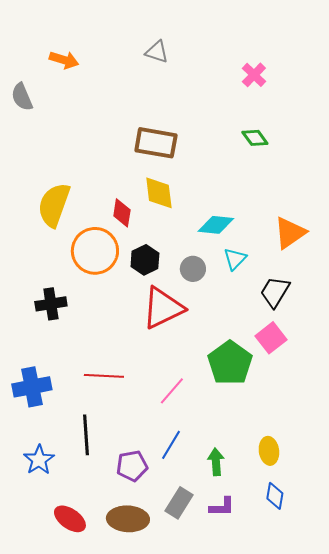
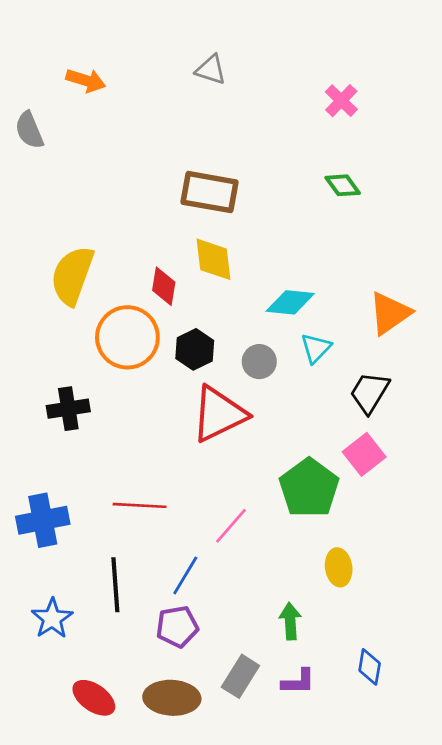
blue line: (171, 445) -> (185, 575), moved
yellow ellipse: (269, 451) -> (339, 567), moved

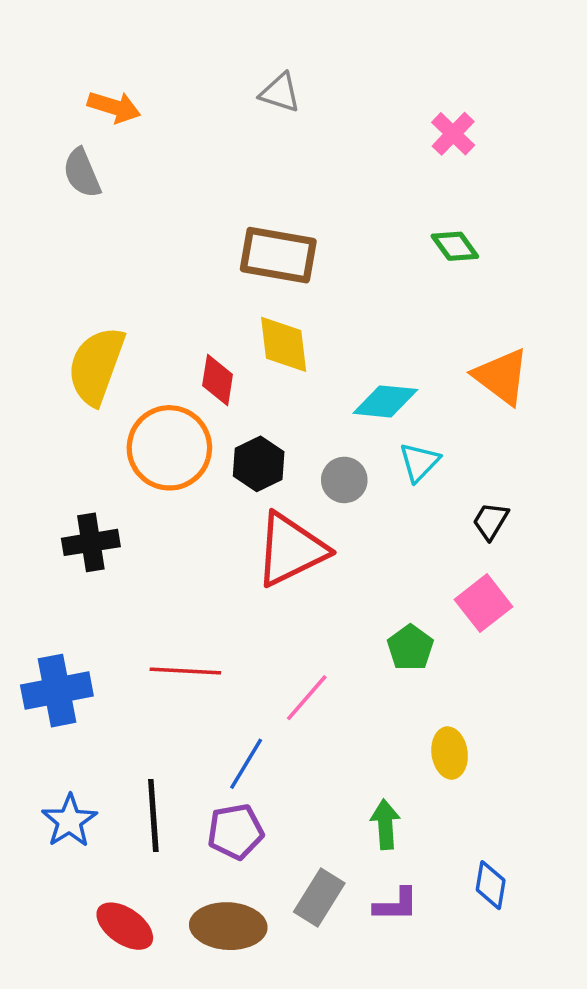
gray semicircle: (29, 130) -> (82, 173), moved
orange triangle: (390, 313) -> (501, 376), moved, turned -48
black trapezoid: (370, 392) -> (491, 521), size x0.7
green pentagon: (309, 488) -> (410, 648), size x0.6
black line: (115, 585) -> (153, 815), moved

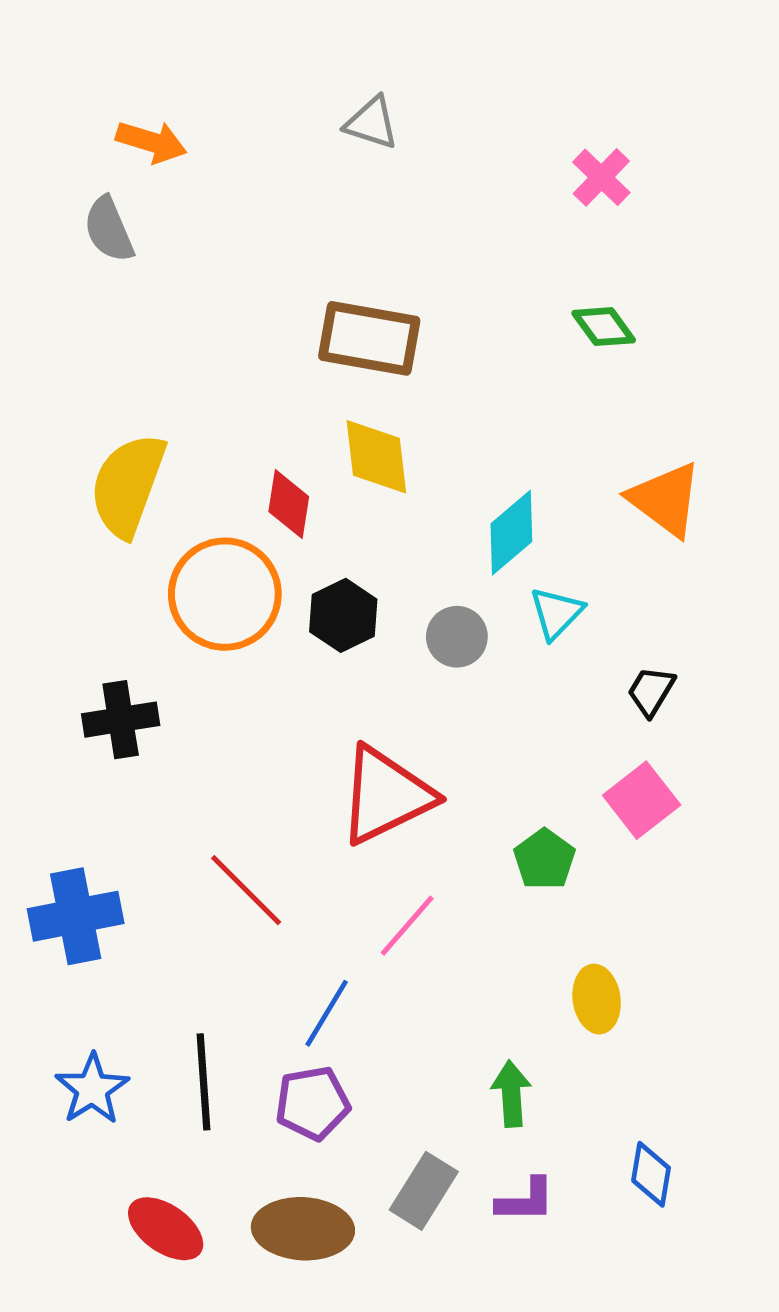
cyan diamond: (385, 401) -> (511, 533), turned -46
red triangle: (291, 550) -> (386, 795), moved
red line: (185, 671) -> (246, 890), turned 42

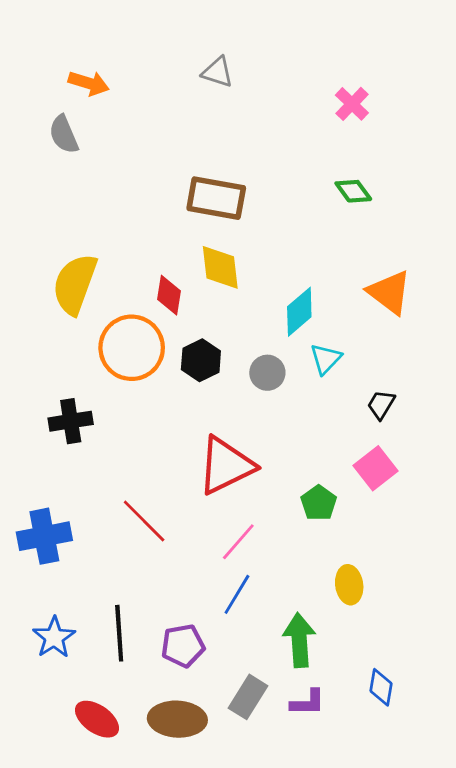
blue line: (327, 1013) -> (237, 594), moved
green arrow: (511, 1094) -> (299, 640), size x1.4

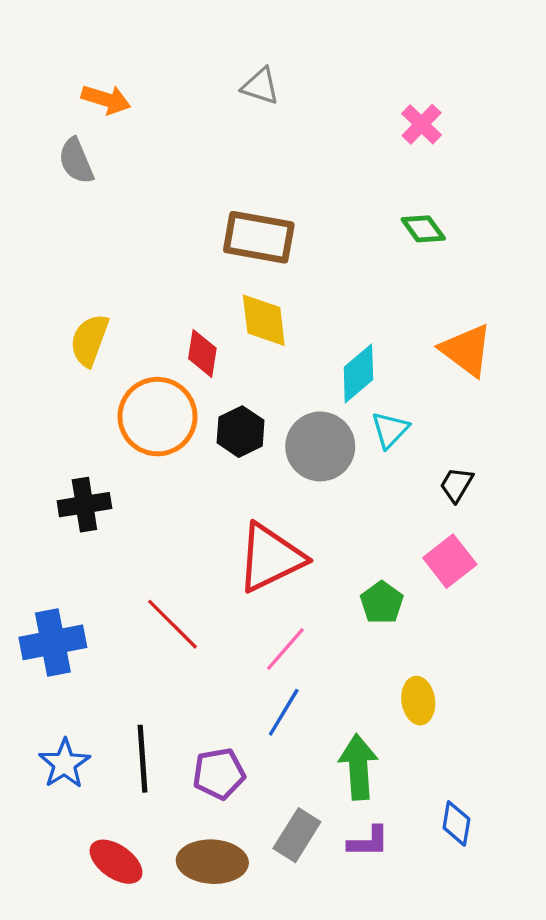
yellow semicircle: (75, 284) -> (89, 340), size x0.7
gray circle: (267, 373) -> (320, 446), size x1.6

